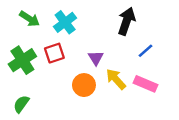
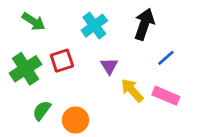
cyan cross: (65, 22) -> (94, 26), moved
orange circle: (84, 85) -> (75, 120), moved
green semicircle: (21, 104) -> (42, 111), moved

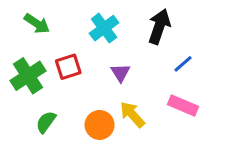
yellow arrow: (132, 90) -> (132, 114), moved
orange circle: (75, 120) -> (100, 125), moved

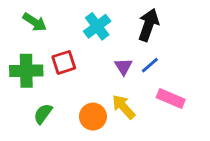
blue line: (183, 64) -> (150, 65), moved
purple triangle: (120, 73) -> (123, 67), moved
green cross: (28, 76) -> (26, 71), turned 32

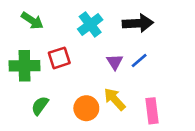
black arrow: (148, 25) -> (138, 23), turned 68
pink rectangle: (171, 98) -> (152, 111), moved, turned 60

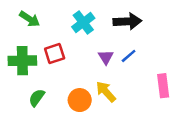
pink rectangle: (152, 111) -> (163, 86), moved

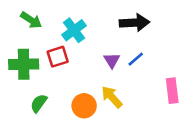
cyan cross: (83, 23) -> (74, 30), moved

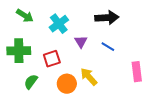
red square: (58, 57) -> (52, 59), moved
blue line: (136, 59) -> (108, 47), turned 72
purple triangle: (112, 60) -> (81, 42), moved

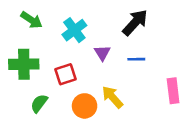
black arrow: (107, 18) -> (135, 22), turned -45
blue line: (108, 47) -> (136, 59), turned -32

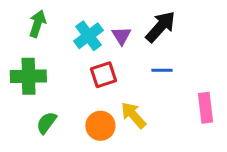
green arrow: (31, 20) -> (37, 24), turned -105
purple triangle: (102, 53) -> (121, 36), moved
red square: (66, 74) -> (103, 75), moved

